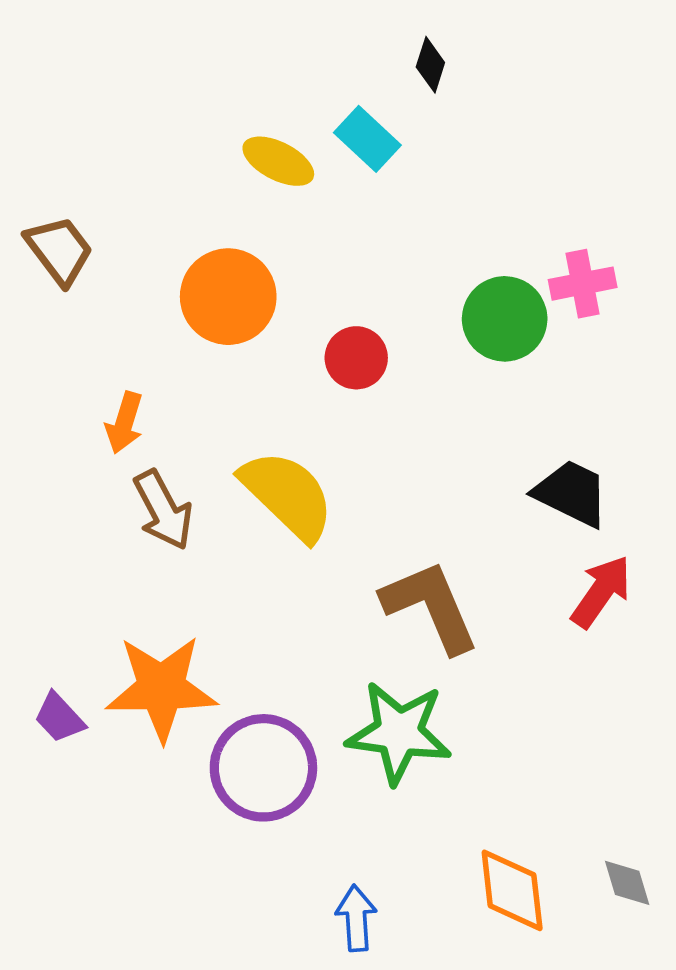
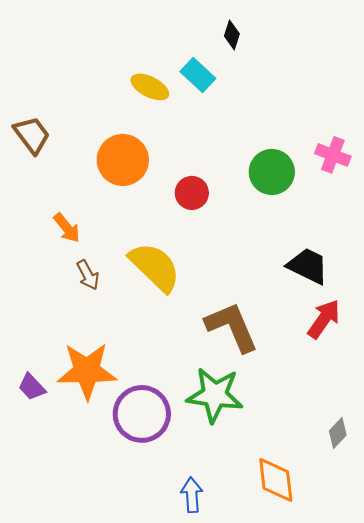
pink cross: (583, 284) -> (333, 155), moved, turned 32
orange arrow: (124, 423) -> (67, 228), turned -56
brown arrow: (163, 510) -> (88, 275), size x0.7
gray diamond: (627, 883) -> (338, 433), moved, turned 60

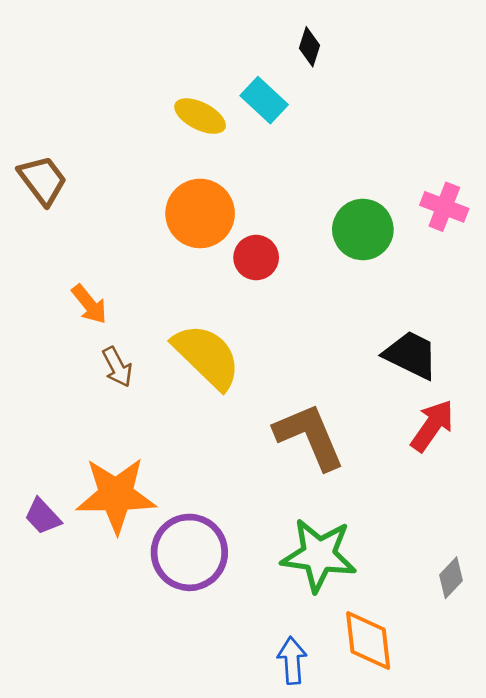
orange circle: (123, 160) -> (200, 213), moved
green star: (215, 395) -> (319, 555), moved
blue arrow: (192, 495) -> (292, 661), moved

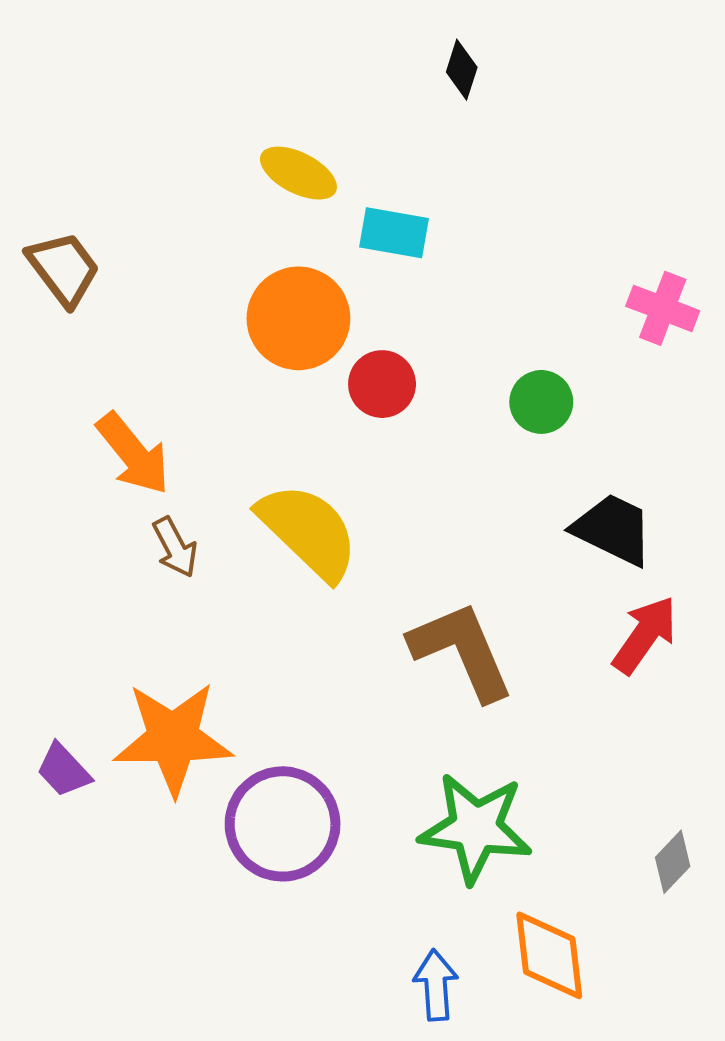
cyan rectangle: (264, 100) -> (394, 233), moved, turned -33
green circle: (363, 230) -> (541, 402), moved, size x0.7
orange arrow: (89, 304) -> (133, 454), size x1.4

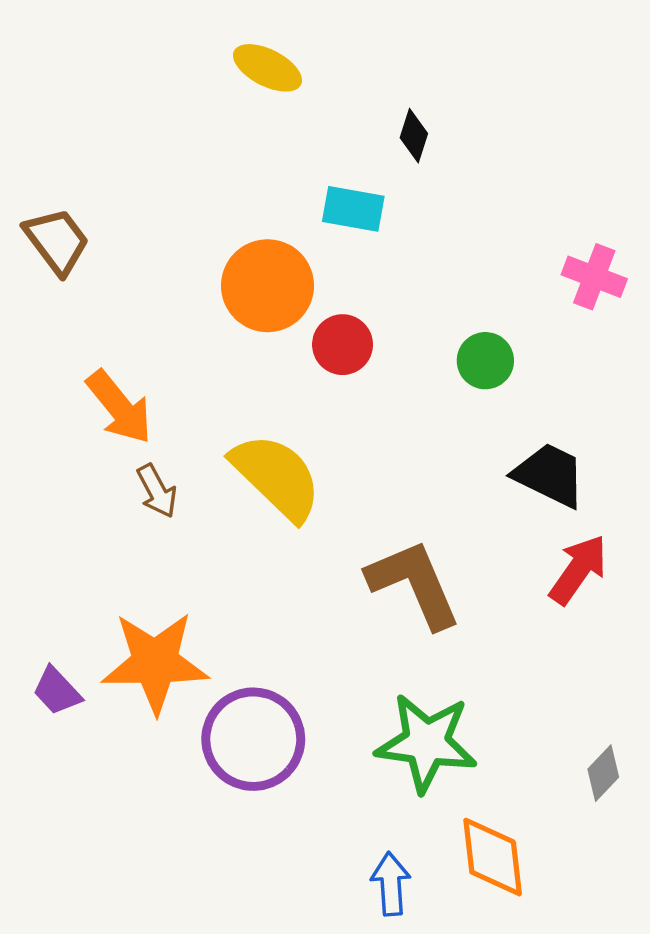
black diamond: (462, 70) -> (414, 136), moved
yellow ellipse: (298, 173) -> (268, 68), moved

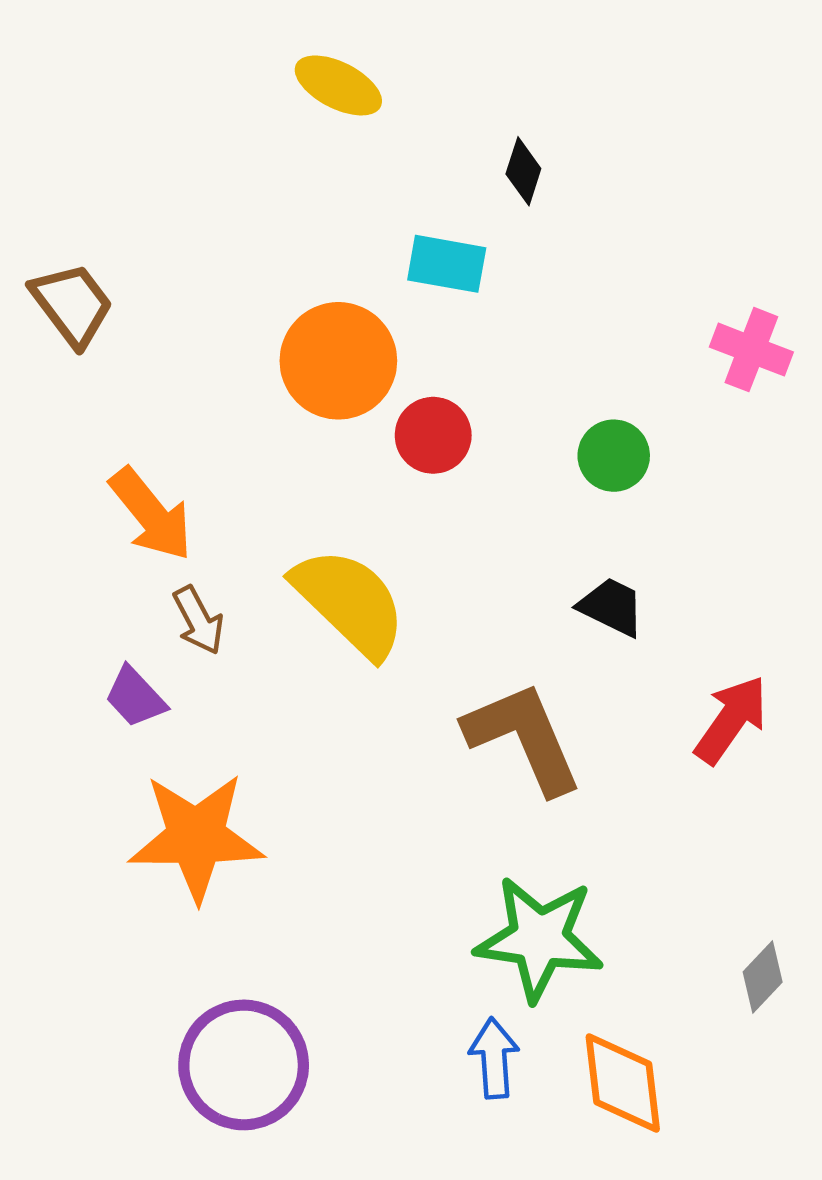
black trapezoid: (550, 475) -> (611, 607), moved, size x0.7
purple trapezoid: (57, 691) -> (135, 697), moved
purple circle: (253, 739) -> (244, 1065), moved
blue arrow: (391, 884) -> (494, 1058), moved

